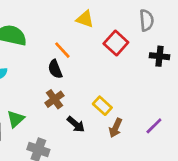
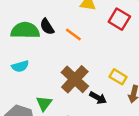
black semicircle: (55, 69) -> (47, 27), moved
brown cross: (54, 99) -> (75, 79), size x1.6

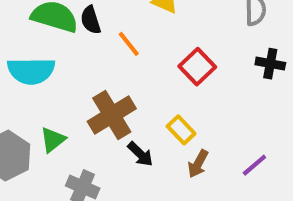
red square: (119, 19) -> (197, 67), moved
cyan semicircle: (20, 66) -> (31, 71), size x1.6

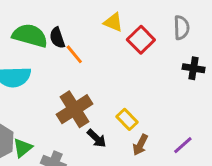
orange line: (129, 44) -> (74, 54), moved
red square: (197, 67) -> (141, 40), moved
green triangle: (53, 140) -> (23, 148), moved

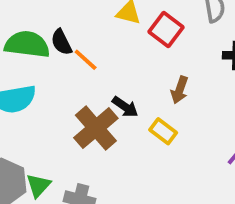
black arrow: (97, 138) -> (125, 107), moved
brown arrow: (140, 145) -> (180, 90), moved

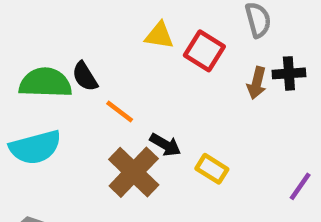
orange line: (86, 60) -> (120, 111), moved
brown arrow: (180, 90) -> (257, 83), moved

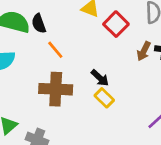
black arrow: (165, 145) -> (100, 78), moved
brown cross: (134, 172) -> (56, 89), turned 36

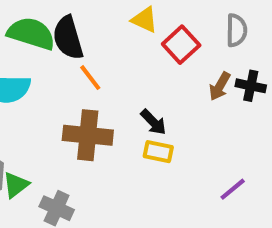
black semicircle: (39, 23) -> (68, 38), size x1.5
yellow rectangle: (104, 98) -> (158, 152), turned -36

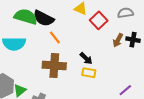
gray semicircle: (236, 30) -> (125, 13), turned -98
black semicircle: (68, 38) -> (44, 18), turned -45

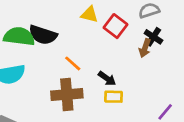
orange line: (55, 37) -> (73, 63), moved
black cross: (133, 40) -> (153, 37), moved, turned 32

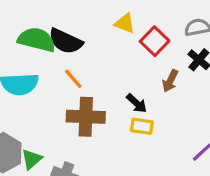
brown arrow: (145, 48) -> (170, 81), moved
orange line: (73, 63) -> (73, 79), moved

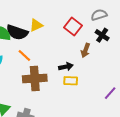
yellow triangle: (125, 23) -> (36, 25), moved, turned -40
black arrow: (137, 103) -> (66, 67), turned -48

